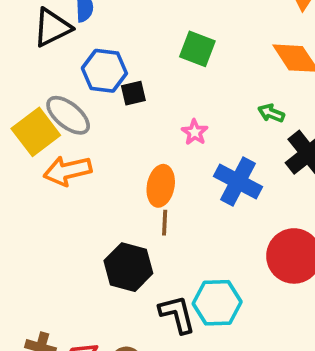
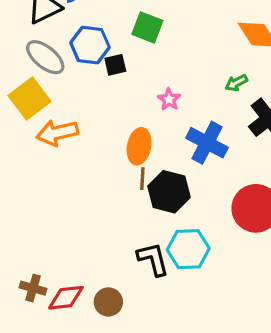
green square: (197, 49) -> (147, 27), moved
green arrow: (271, 113) -> (236, 83), turned -50
gray ellipse: (68, 115) -> (45, 57), moved
black hexagon: (128, 267) -> (169, 192), moved

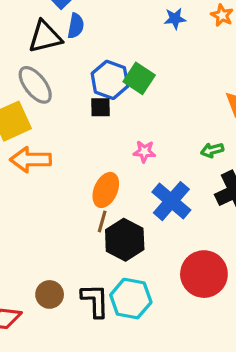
blue hexagon: (90, 45) -> (110, 80), moved
pink star: (169, 99) -> (144, 152), turned 30
brown circle: (108, 302) -> (50, 294), moved

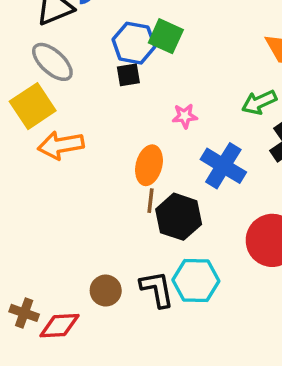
green arrow: (212, 150) -> (259, 102), size x1.4

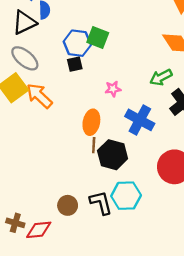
orange arrow: (61, 145) -> (39, 96), moved, turned 56

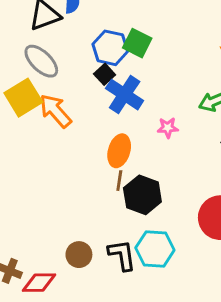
black square: (75, 64) -> (105, 74), turned -35
pink star: (113, 89) -> (168, 128), moved
blue cross: (140, 120) -> (125, 95), moved

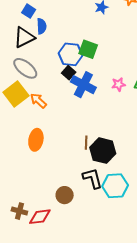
orange arrow: (55, 111) -> (38, 101), size x0.7
pink star: (168, 128) -> (118, 84), moved
orange ellipse: (119, 151) -> (36, 140), moved
black L-shape: (122, 255) -> (93, 178), moved

